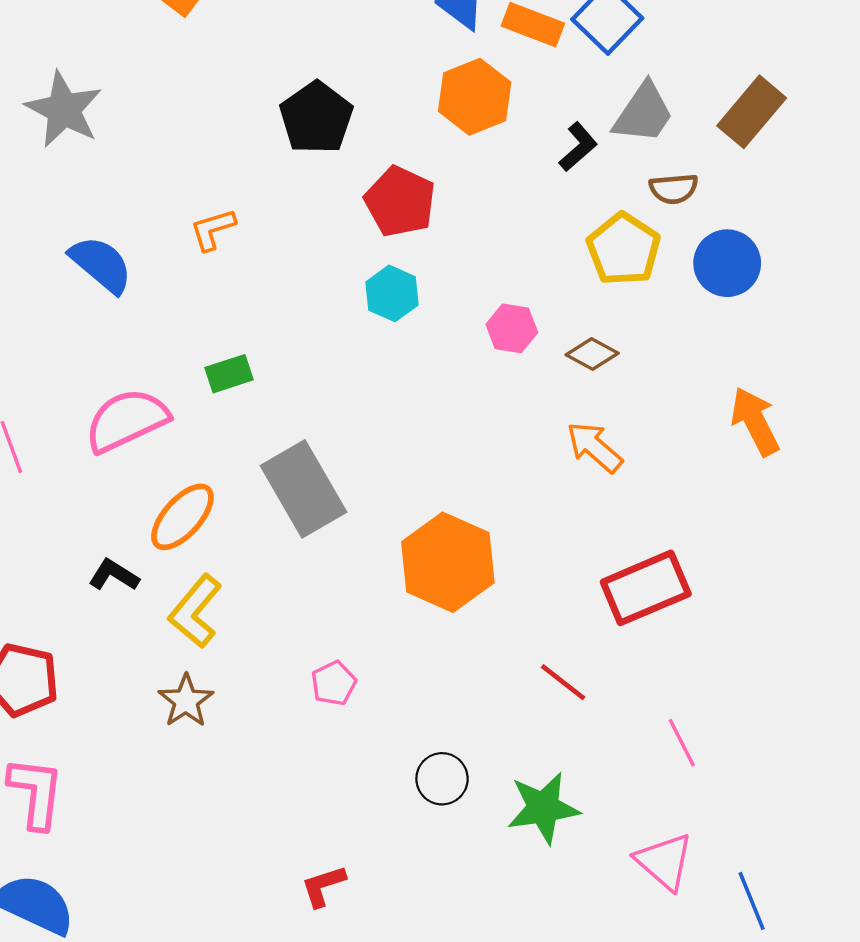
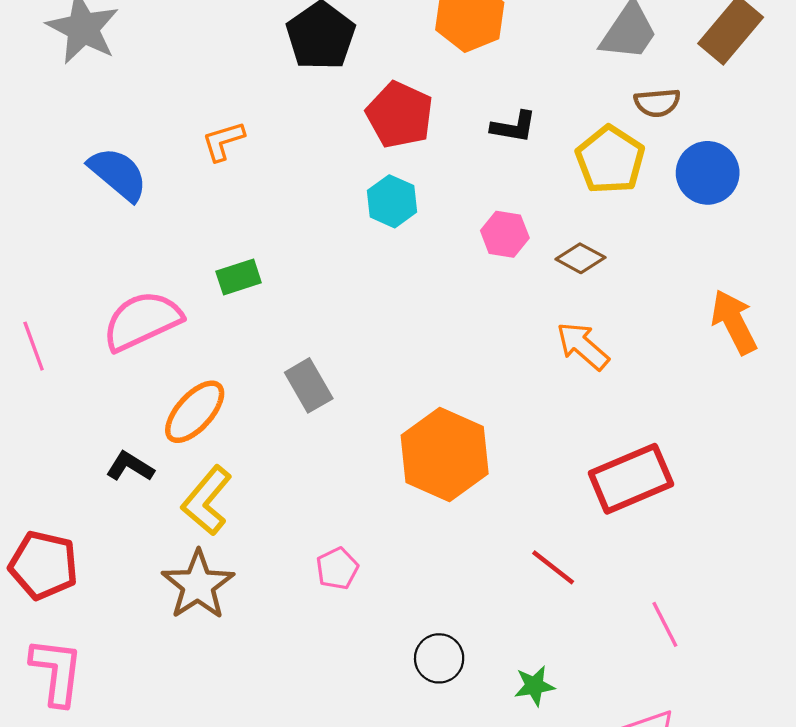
black L-shape: (578, 147) -> (514, 127), moved, turned 51
gray rectangle: (304, 489) -> (309, 385), size x0.6
brown star: (186, 701) -> (198, 585), size x1.4
green star: (543, 808) -> (534, 686), size x0.6

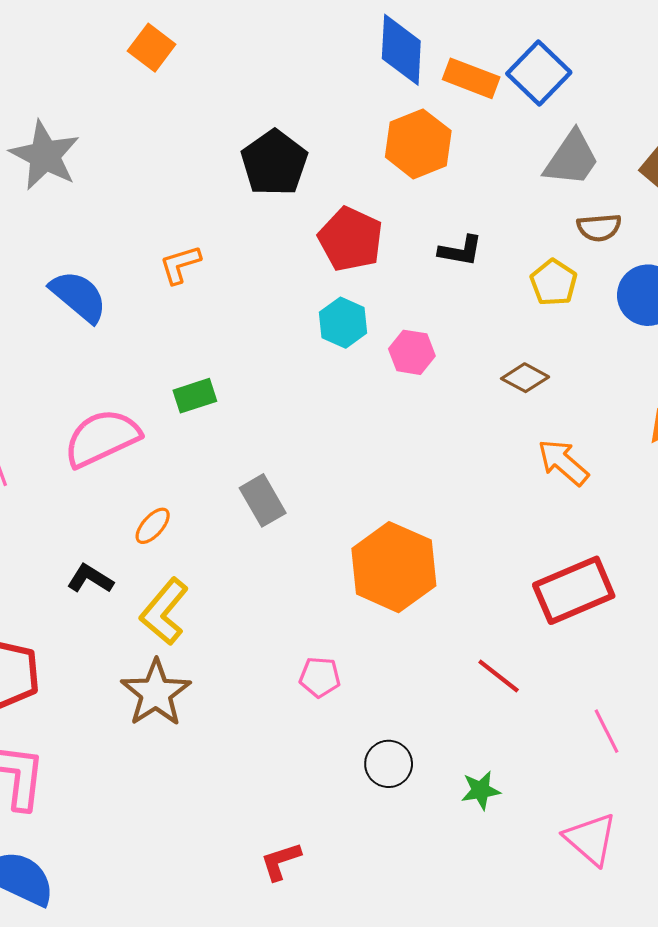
yellow pentagon: (610, 160) -> (554, 282), size x0.7
pink hexagon: (505, 234) -> (412, 352), moved
orange arrow: (583, 346) -> (563, 462), moved
orange ellipse: (195, 412) -> (153, 526), size x0.6
pink pentagon: (337, 569) -> (320, 677), moved, turned 30

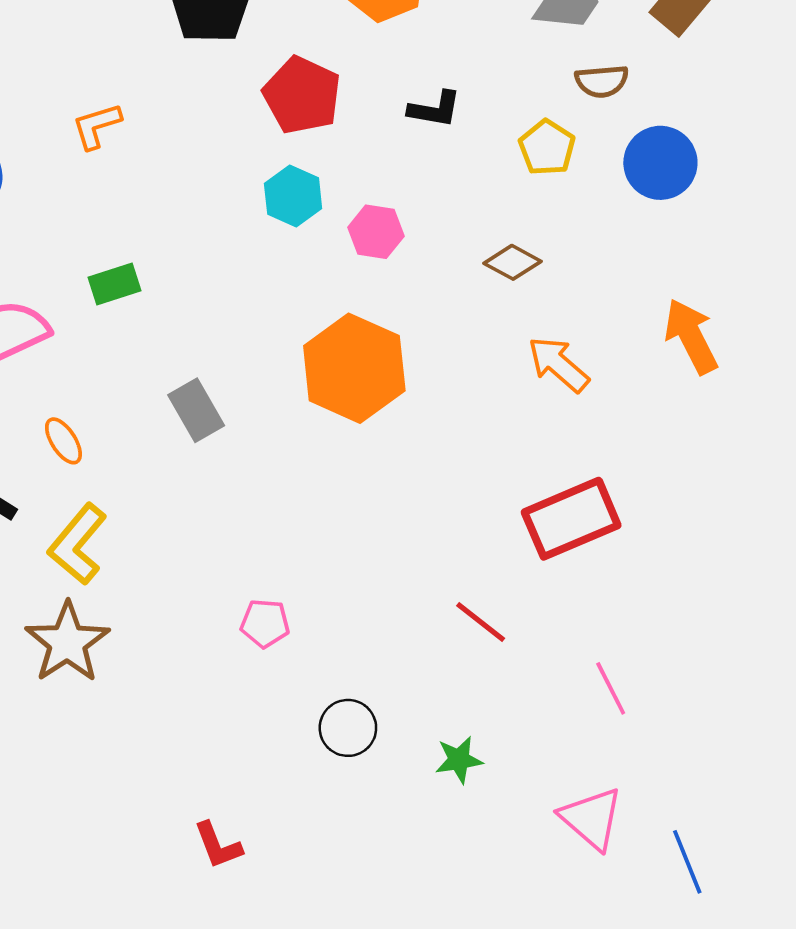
orange ellipse: (153, 526) -> (63, 441), turned -75
orange hexagon: (394, 567) -> (354, 368), moved
red L-shape: (281, 861) -> (218, 845), turned -93

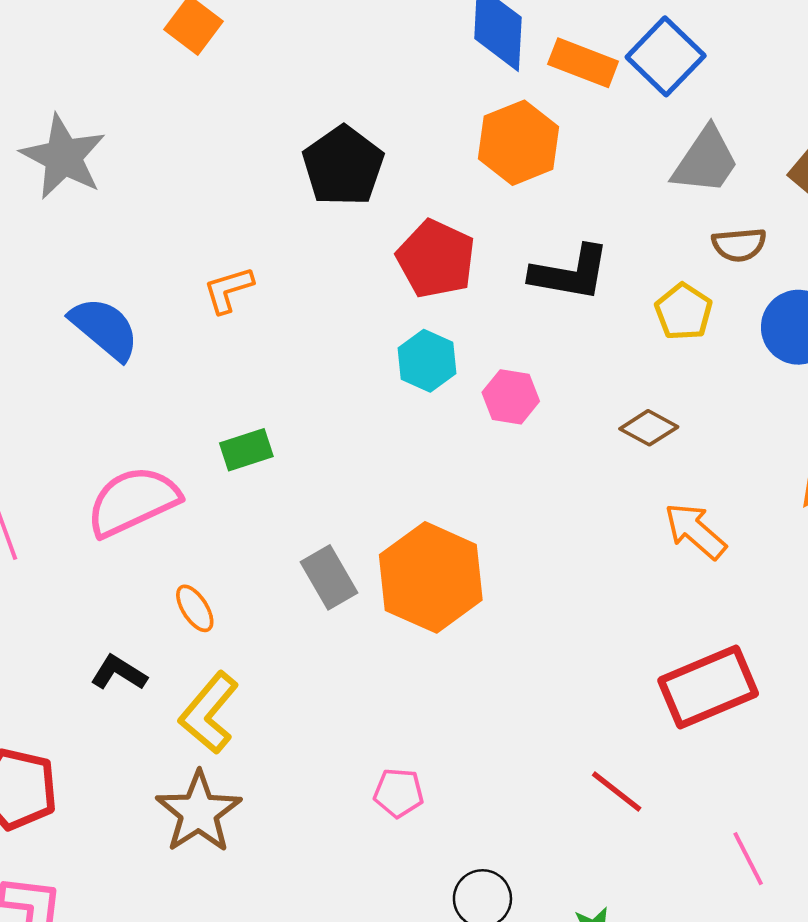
black L-shape: (435, 109) -> (570, 273), size x1.5
orange hexagon: (354, 368) -> (431, 577), moved

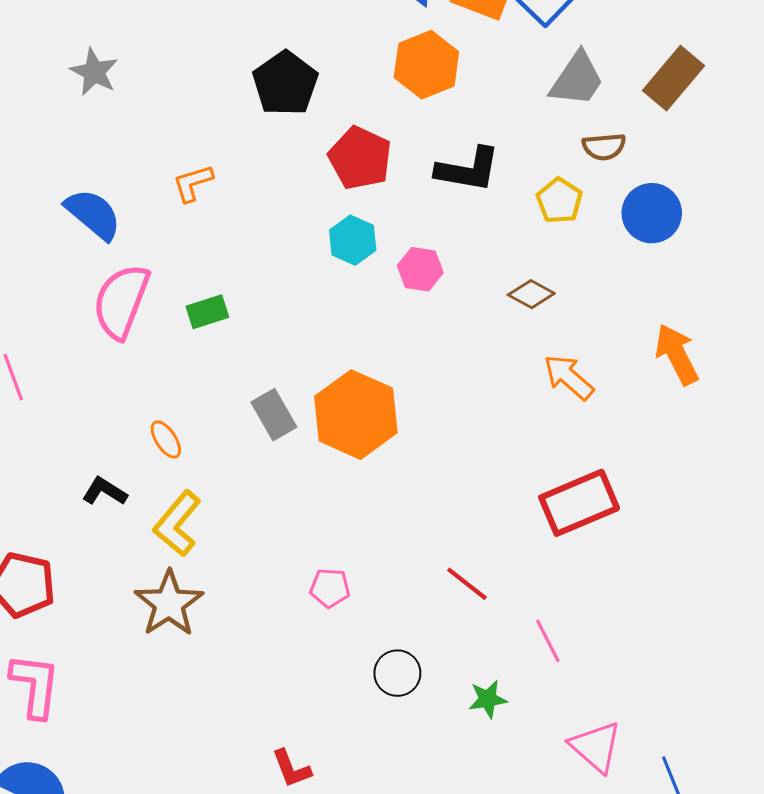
gray star: (63, 157) -> (94, 72), moved, size x0.7
pink semicircle: (133, 501) -> (121, 301), moved, turned -44
red line: (617, 792) -> (467, 584), moved
pink line: (748, 859) -> (548, 641), moved

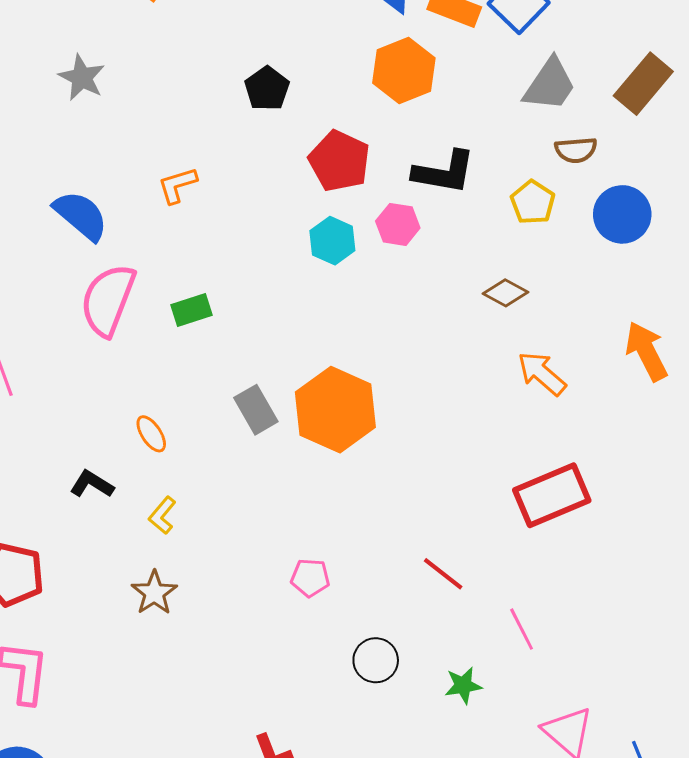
black pentagon: (285, 83) -> (267, 89), size x0.7
pink hexagon: (420, 269) -> (398, 224), moved
yellow L-shape: (177, 524) -> (162, 515), size x0.6
brown star: (169, 604) -> (154, 593), size x0.7

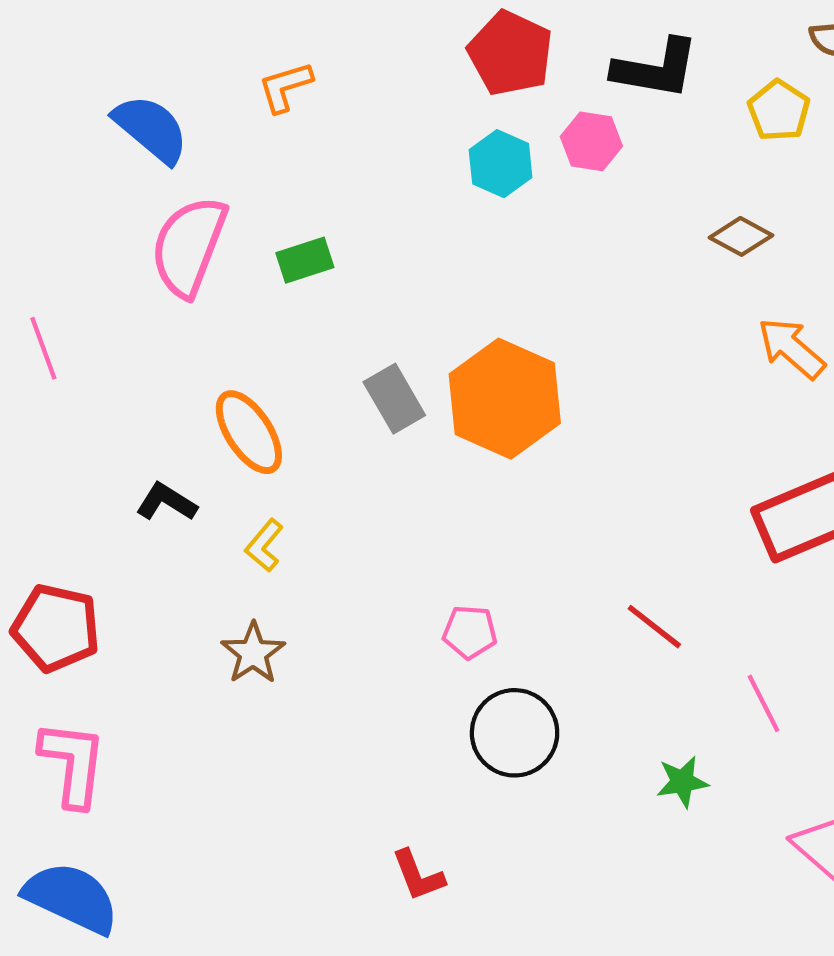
orange ellipse: (151, 434) -> (249, 432), size x1.6
black circle: (376, 660) -> (515, 733), moved, size x1.4

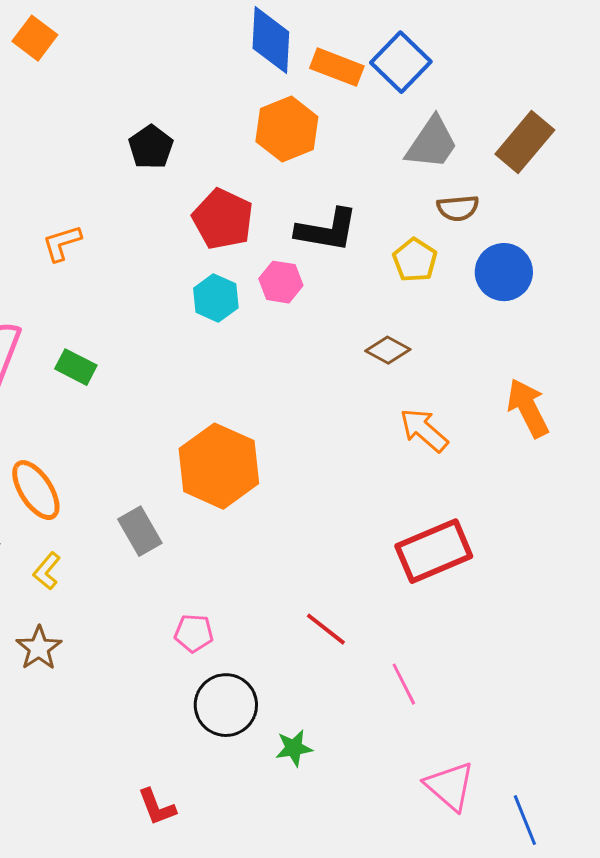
green rectangle: (305, 260) -> (76, 367), turned 45
gray rectangle: (394, 399) -> (140, 531), moved
green star: (682, 782) -> (294, 748), moved

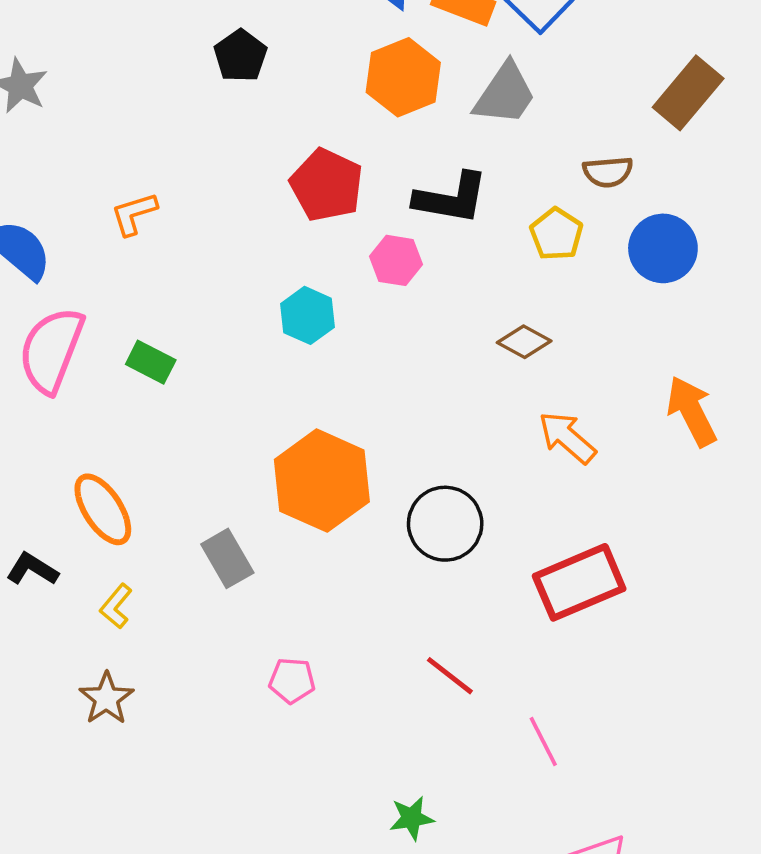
gray trapezoid: (432, 143) -> (505, 94), moved
black pentagon: (151, 147) -> (240, 56), moved
cyan hexagon: (216, 298) -> (307, 315), moved
black circle: (226, 705) -> (445, 524), moved

